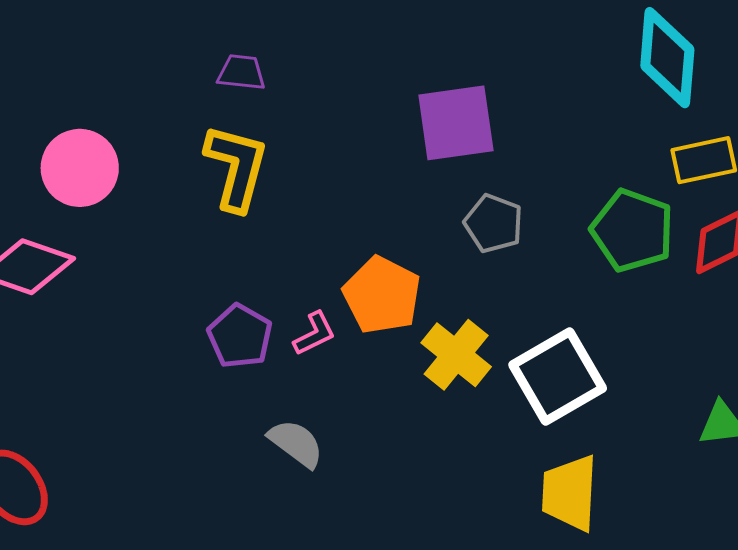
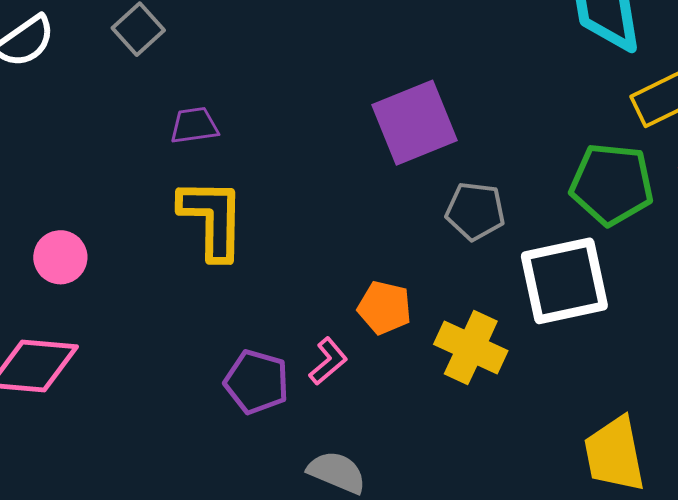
pink circle: (80, 168) -> (60, 257), size x0.7
orange pentagon: (382, 295) -> (384, 308), size x0.7
white square: (558, 377) -> (564, 281), moved, turned 32

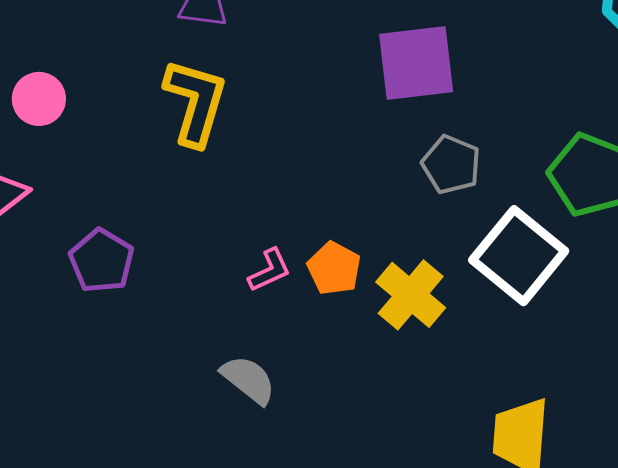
white square: (564, 281) -> (519, 256), turned 36
orange pentagon: (384, 308) -> (334, 268), moved
purple pentagon: (257, 382) -> (102, 261), moved

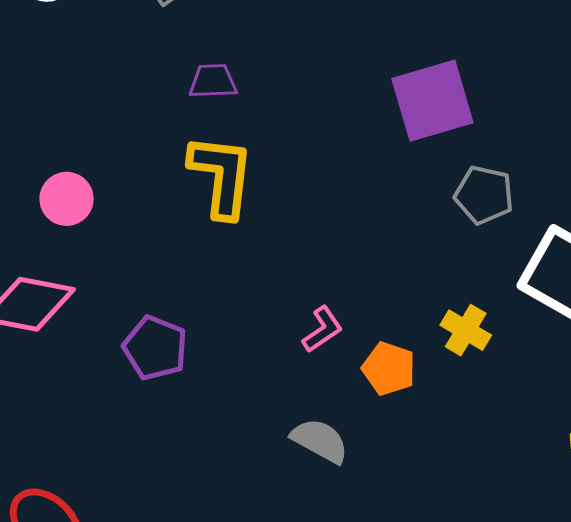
orange pentagon: (334, 268) -> (389, 369), moved
yellow cross: (411, 295) -> (466, 330), size x0.7

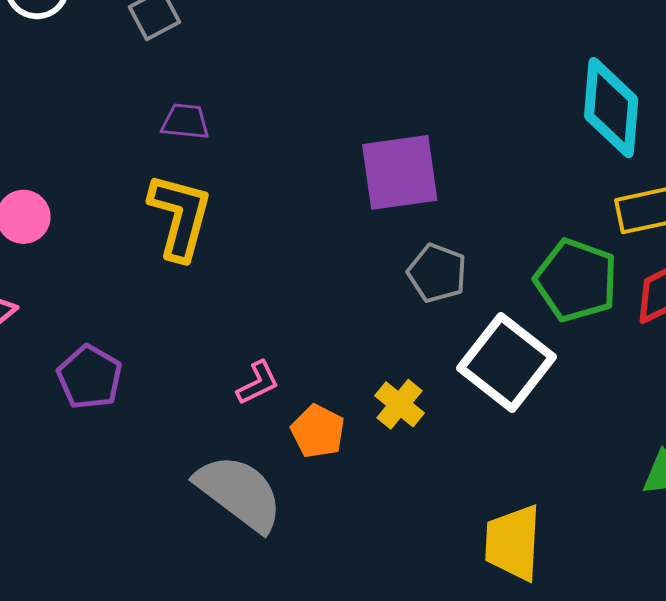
gray semicircle: (320, 441) -> (239, 493), size x1.6

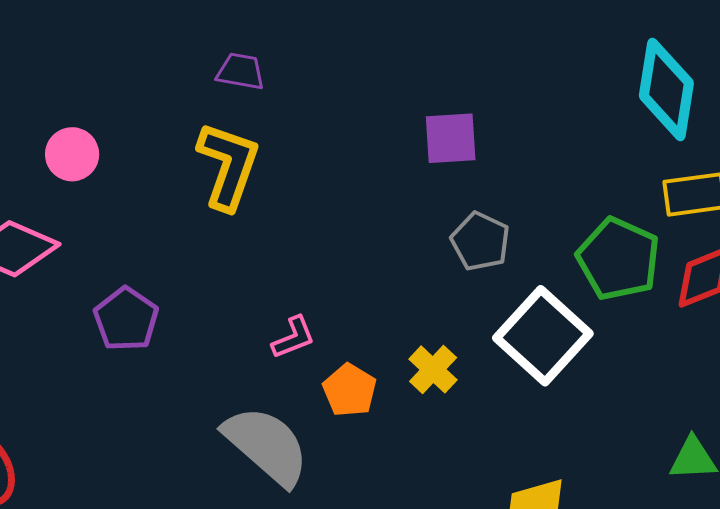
purple square: (400, 172) -> (451, 138), size x0.7

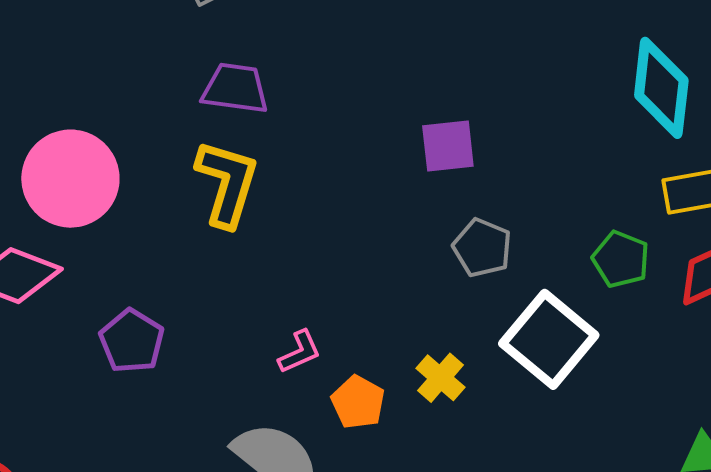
purple trapezoid: (241, 71) -> (235, 88), size x1.4
pink circle: (72, 154) -> (70, 179), size x1.8
green pentagon: (618, 259) -> (621, 259), size x0.7

